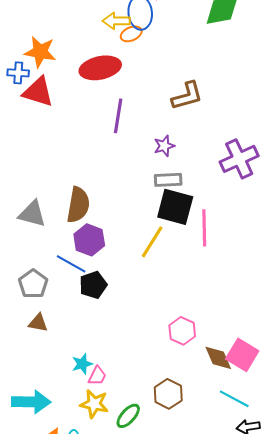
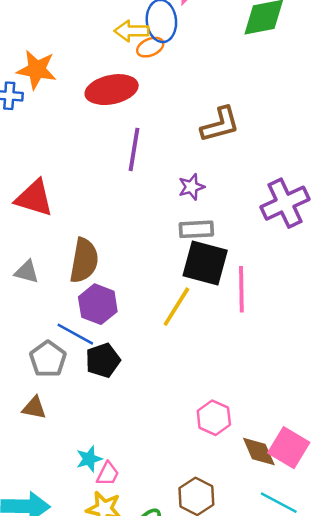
red triangle: (38, 92) -> (34, 198), moved
gray triangle: (32, 214) -> (27, 272), size x0.7
gray pentagon: (33, 284) -> (48, 359), moved

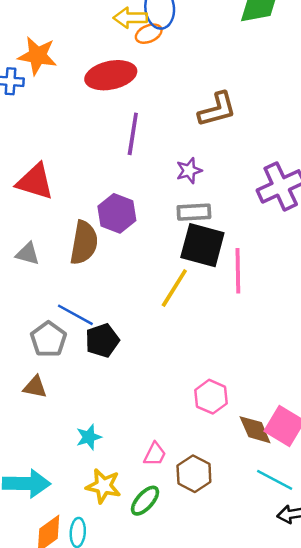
purple hexagon: (98, 304) -> (117, 213), moved
pink trapezoid: (108, 474) -> (155, 454), moved

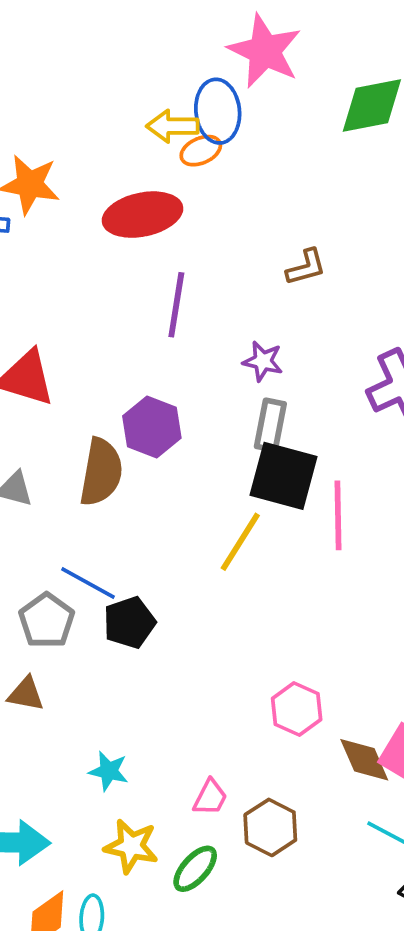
brown L-shape: (217, 109) -> (306, 267), size x0.7
purple star: (189, 171) -> (263, 361), turned 30
gray rectangle: (194, 212) -> (270, 425), turned -76
cyan star: (89, 437) -> (109, 771), turned 30

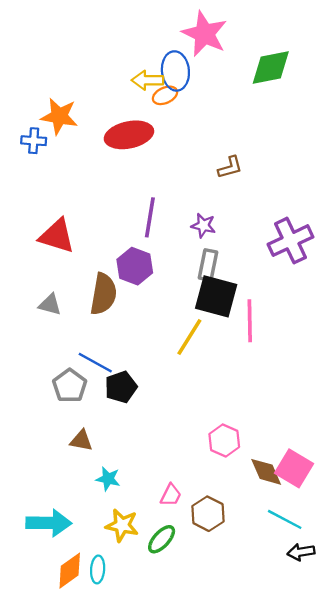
purple line: (176, 305) -> (150, 217), moved
brown triangle: (26, 694) -> (81, 440), moved

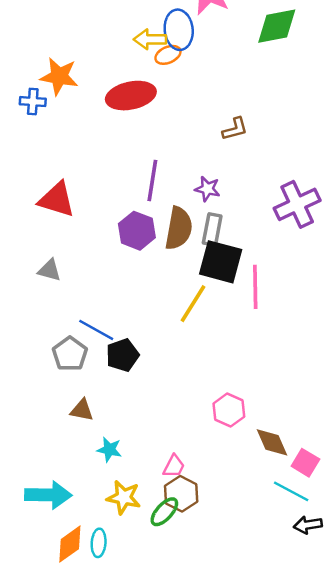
brown semicircle: (103, 294) -> (179, 228), moved
pink square: (294, 468) -> (305, 463), moved, size x0.7
brown hexagon: (208, 514) -> (181, 494), moved

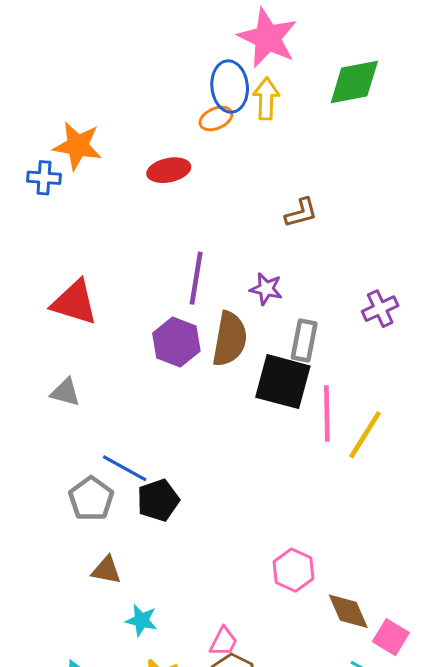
yellow arrow: (150, 39) -> (266, 99), moved, turned 92
red ellipse: (131, 96) -> (169, 170), size x0.7
purple cross: (297, 204) -> (380, 309), size x0.6
gray rectangle: (212, 229) -> (304, 340), moved
yellow line: (193, 304) -> (365, 435), moved

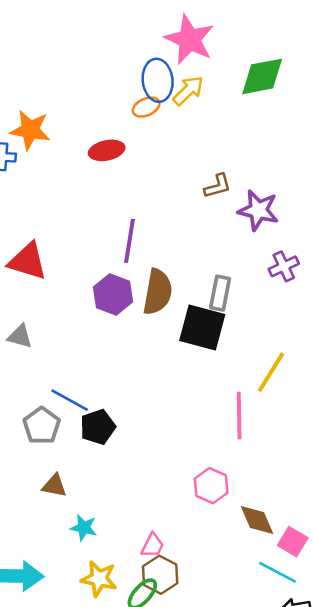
yellow arrow: (266, 99) -> (188, 90), turned 44
purple star: (266, 289) -> (258, 210), moved, size x1.5
pink line: (327, 413) -> (239, 415), moved

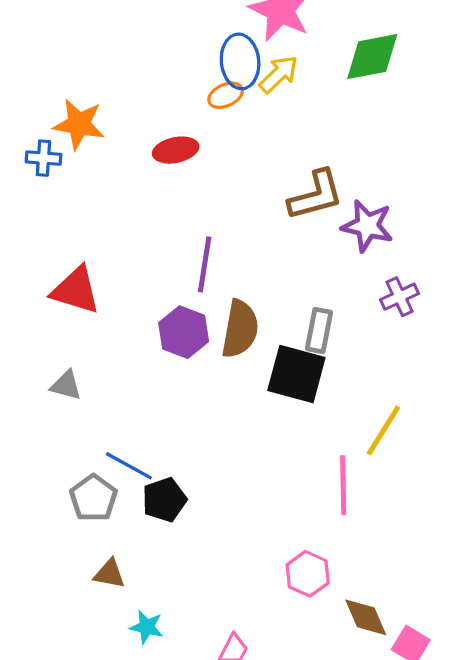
brown L-shape: (218, 186) -> (316, 195), size x1.6

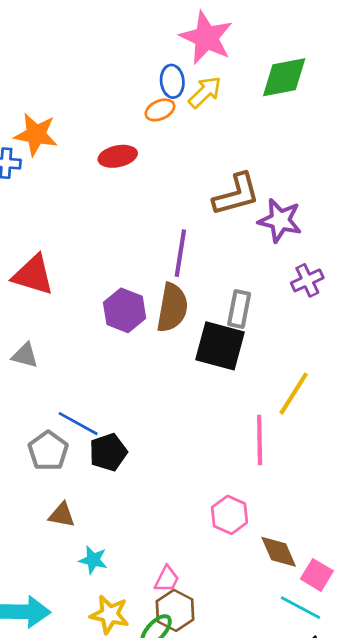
blue ellipse: (240, 61) -> (172, 81), size x0.7
purple line: (205, 264) -> (180, 253), moved

